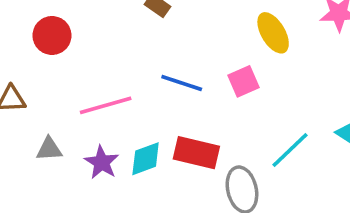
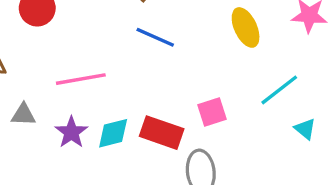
pink square: (244, 81) -> (212, 112), moved
blue line: (182, 83) -> (155, 37), moved
cyan line: (290, 150) -> (279, 90), moved

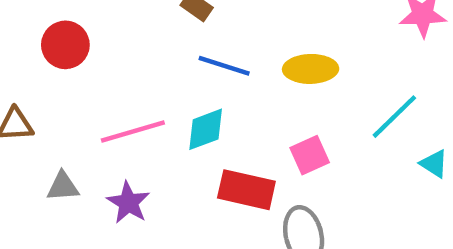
yellow ellipse: (246, 27) -> (311, 69), moved, turned -60
cyan diamond: (113, 133) -> (206, 129), moved

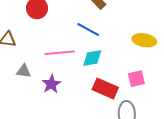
blue line: (224, 66) -> (88, 29), moved

